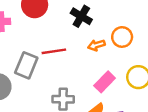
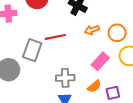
orange circle: (122, 37) -> (117, 33), moved

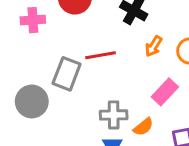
orange arrow: (92, 30) -> (154, 46), turned -40
orange semicircle: (94, 86) -> (143, 127), moved

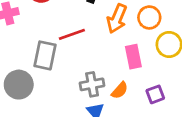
orange arrow: (154, 46) -> (117, 19), size x1.5
pink rectangle: (165, 92) -> (133, 57), turned -45

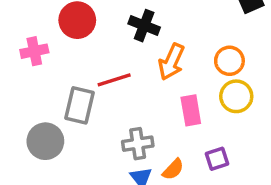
orange circle: (149, 17) -> (229, 61), moved
orange semicircle: (120, 90) -> (173, 169), moved

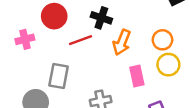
red line: (114, 80) -> (81, 40), moved

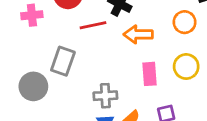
orange circle: (162, 40) -> (185, 22), moved
orange arrow: (122, 42) -> (138, 34), turned 60

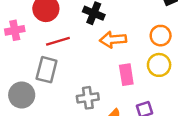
orange circle: (185, 22) -> (161, 36), moved
red line: (93, 25) -> (58, 41), moved

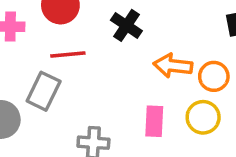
orange arrow: (113, 40) -> (173, 66), moved

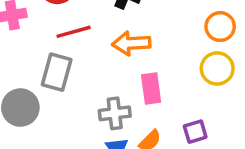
orange arrow: (173, 66) -> (131, 43), moved
pink rectangle: (154, 121) -> (151, 88), moved

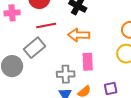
gray rectangle: (57, 72) -> (34, 48), turned 30

